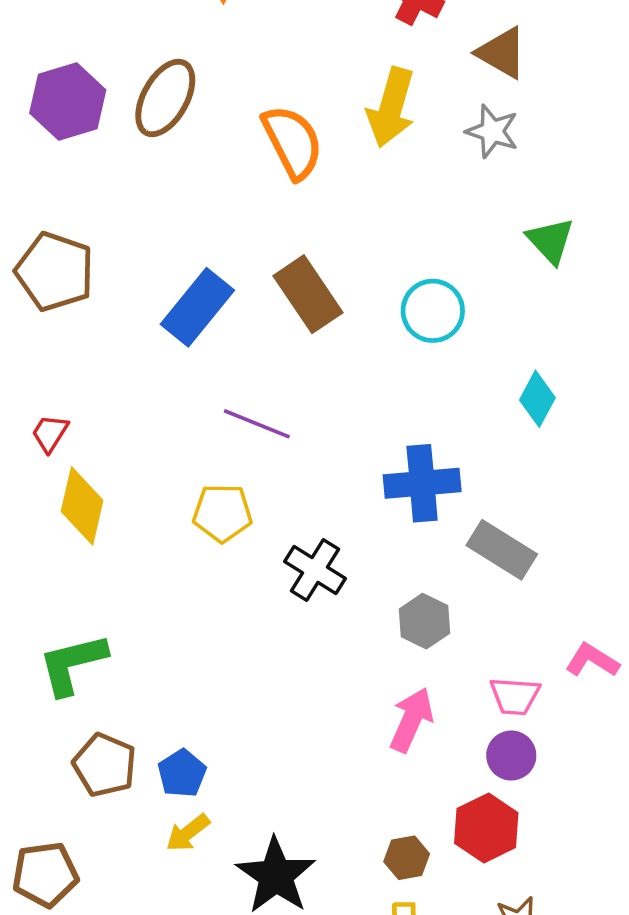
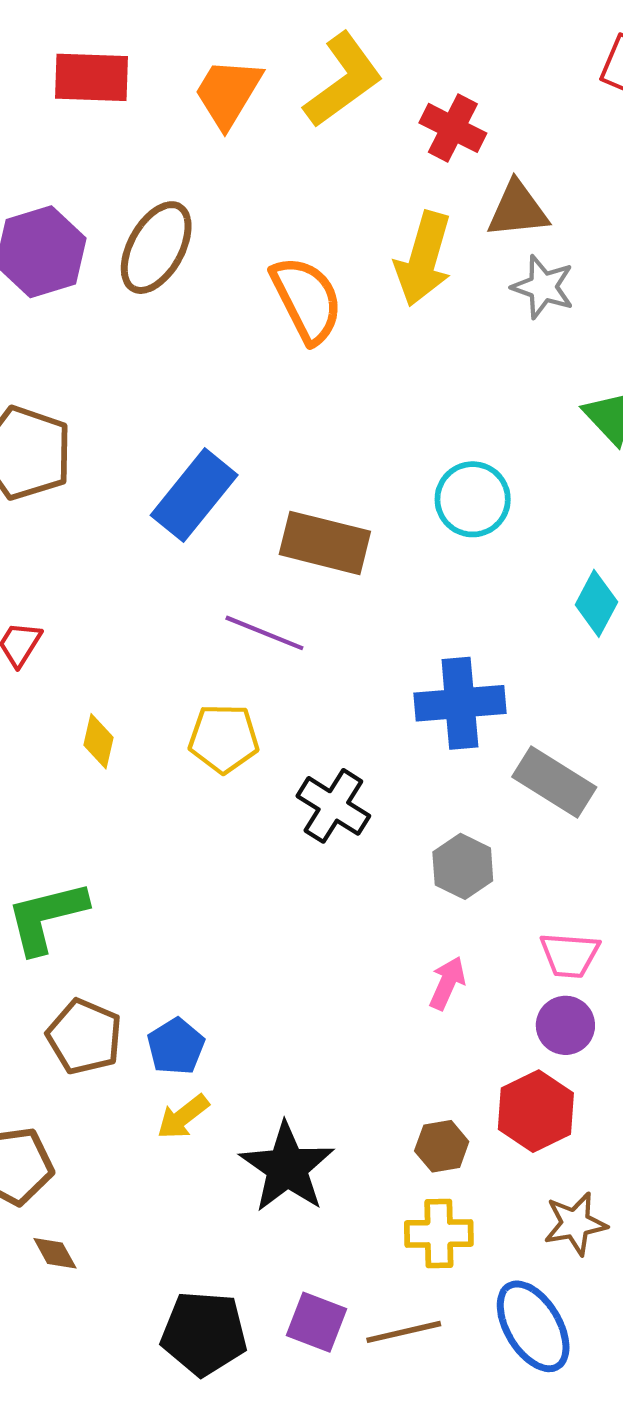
brown triangle: (502, 53) -> (518, 210), moved, turned -36
brown rectangle: (308, 294) -> (325, 543), moved, turned -42
yellow diamond: (82, 506) -> (98, 741), moved, size x0.6
pink arrow: (411, 720) -> (447, 983), size x0.7

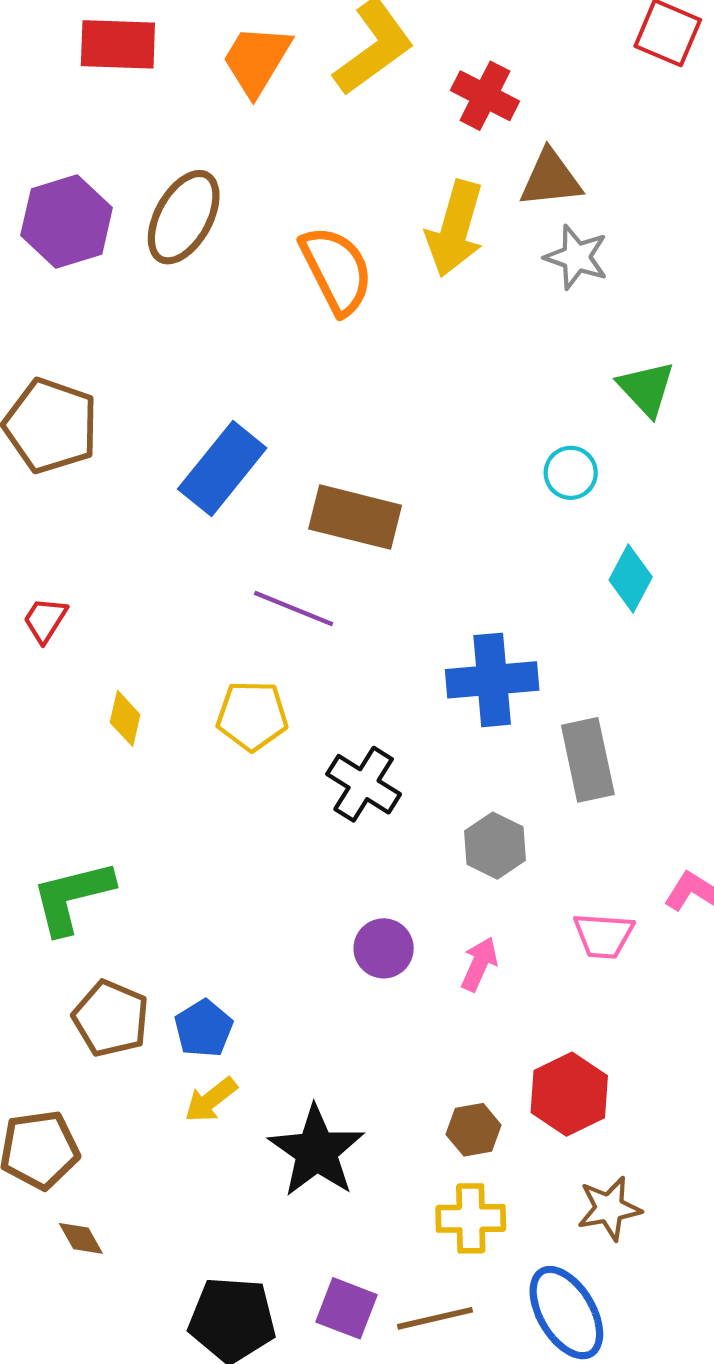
cyan circle: (473, 499) -> (571, 473), moved, size x0.7
gray rectangle: (554, 782) -> (588, 760), turned 46
purple circle: (565, 1025) -> (384, 948), moved

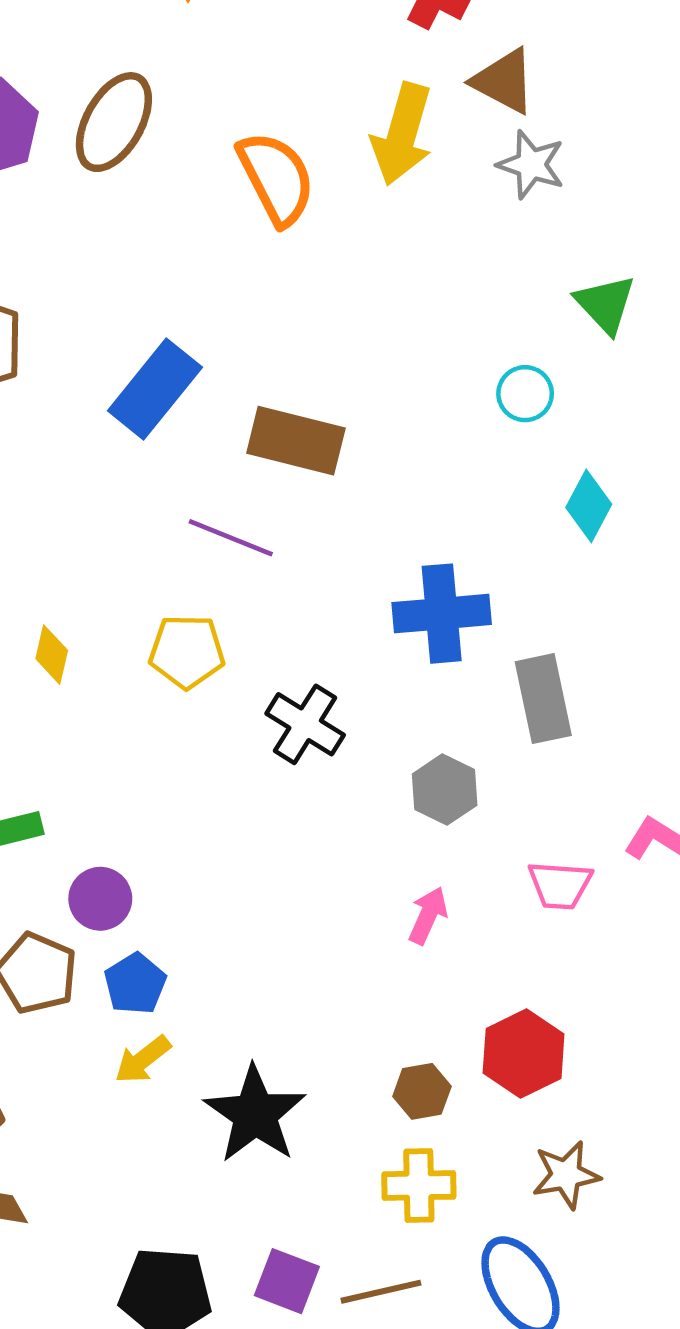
brown triangle: (551, 179) -> (504, 81), turned 34
purple circle: (384, 948) -> (100, 899), moved

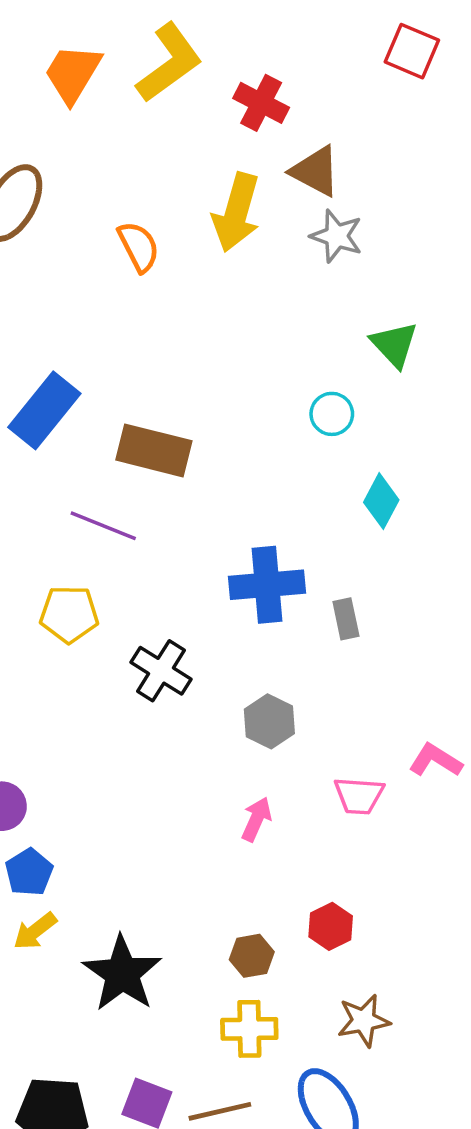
orange semicircle: (276, 178) -> (139, 247), size x0.7
gray rectangle: (543, 699) -> (346, 619), moved, size x0.6
red hexagon: (524, 1054) -> (331, 926), size x0.7

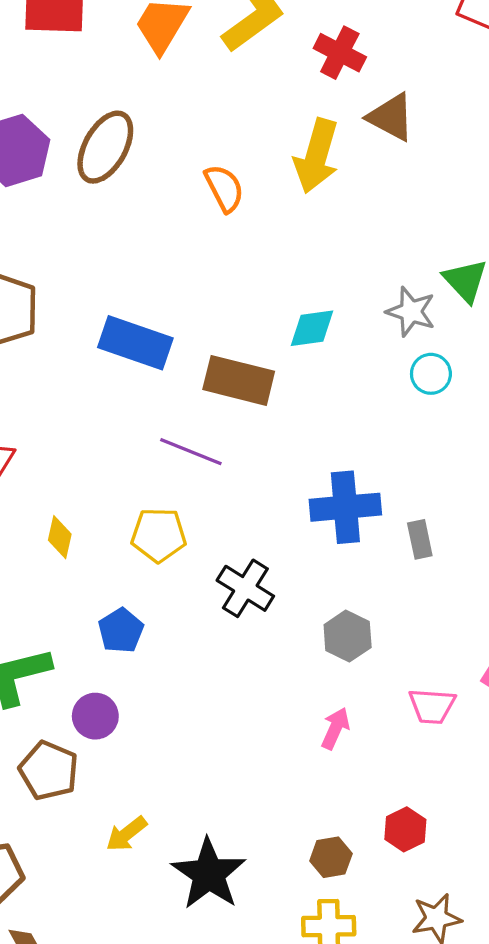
gray star: (337, 236) -> (411, 312), moved
blue rectangle: (44, 410) -> (135, 343), turned 70
cyan circle: (332, 414) -> (431, 374), moved
cyan diamond: (381, 501) -> (312, 328), moved, turned 54
blue pentagon: (29, 872) -> (121, 631), moved

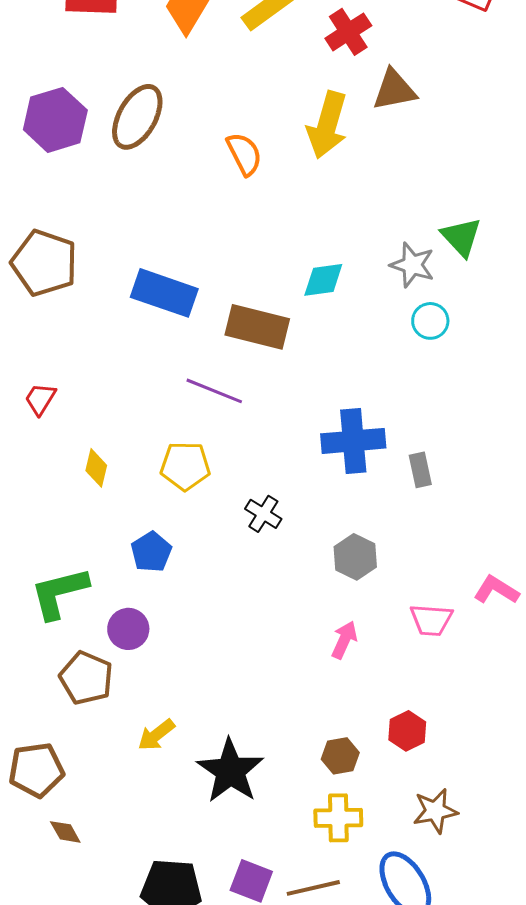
red cross: (340, 53) -> (348, 32), turned 30
brown triangle: (391, 117) -> (394, 90), turned -39
black cross: (245, 588) -> (263, 514), size x0.7

